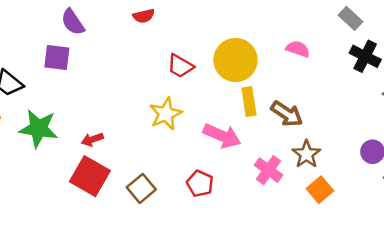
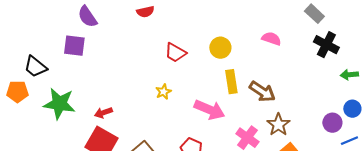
yellow circle: (235, 60) -> (220, 48), size x0.6
yellow star: (166, 114) -> (163, 92), size x0.6

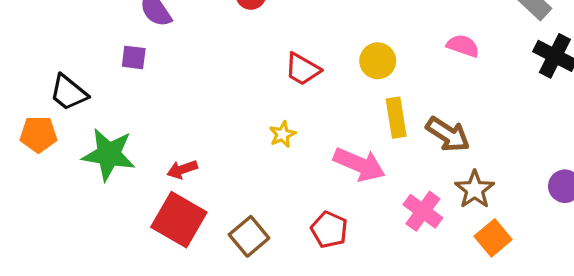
purple square: (74, 46) -> (134, 57), size x0.7

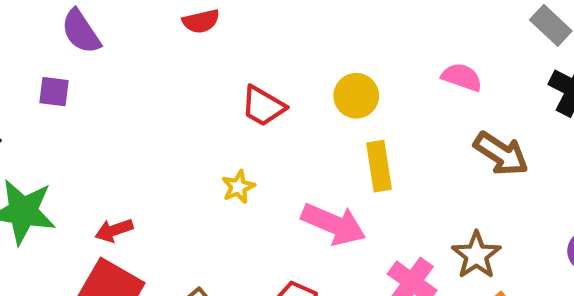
brown arrow: (448, 134) -> (501, 154), moved

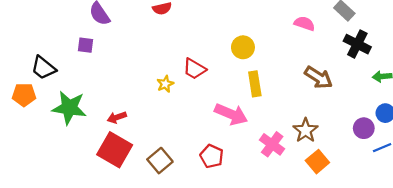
pink semicircle: (462, 77) -> (304, 24), moved
red trapezoid: (263, 106) -> (194, 69), moved
yellow star: (238, 187) -> (165, 84), moved

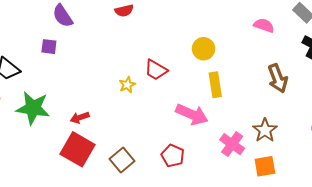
brown arrow: (318, 77) -> (278, 78), turned 36
orange square: (317, 162) -> (265, 166), moved, turned 30

